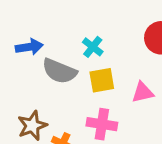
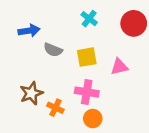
cyan cross: (93, 47) -> (89, 19), moved
gray semicircle: (59, 71) -> (53, 50), size x0.7

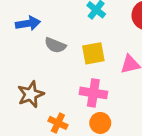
orange cross: (55, 108) -> (58, 123), moved

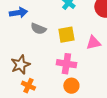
orange cross: (58, 123) -> (28, 86), moved

